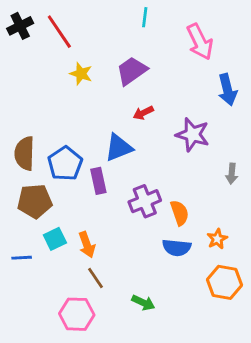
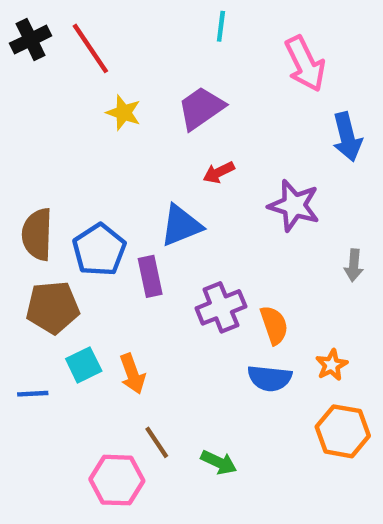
brown line: (96, 278) -> (157, 442), moved

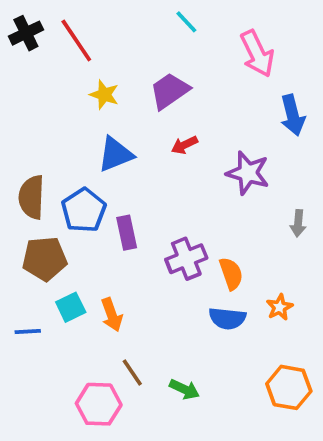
cyan line: (221, 26) -> (186, 22), turned -50
blue triangle: (181, 225) -> (115, 154), moved
orange hexagon: (343, 431) -> (289, 387), moved

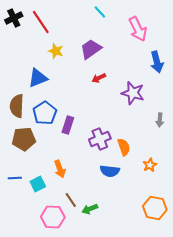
blue triangle: (115, 154) -> (38, 78), moved
purple rectangle: (127, 233) -> (68, 125), turned 30
cyan square: (71, 307) -> (38, 184), moved
blue semicircle: (227, 318) -> (110, 171), moved
green arrow: (184, 389) -> (90, 209), moved, turned 133

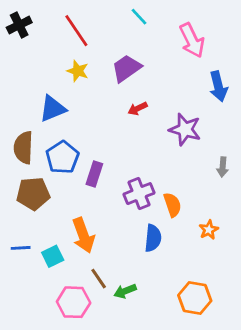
red line: (41, 22) -> (76, 31), moved
orange arrow: (60, 169) -> (83, 235), size x1.4
blue semicircle: (110, 171) -> (153, 238), turned -90
orange hexagon: (155, 208) -> (195, 298), moved

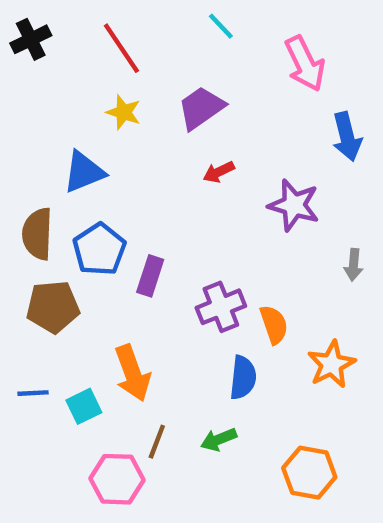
orange star: (209, 230) -> (331, 364), size x1.5
brown line: (99, 279) -> (157, 442), turned 55
green arrow: (125, 291) -> (219, 439), moved

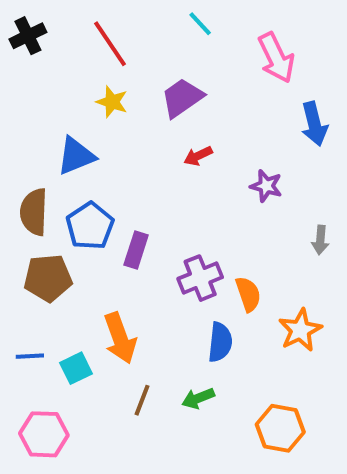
purple star: (294, 205) -> (266, 186), size x0.7
pink hexagon: (117, 479) -> (44, 434), moved

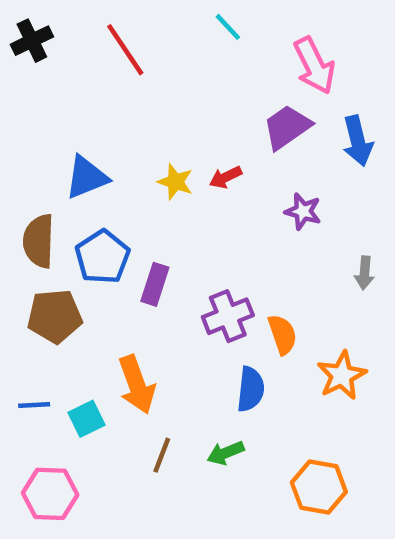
purple trapezoid: (182, 98) -> (287, 127), moved
yellow star: (112, 102) -> (175, 182), moved

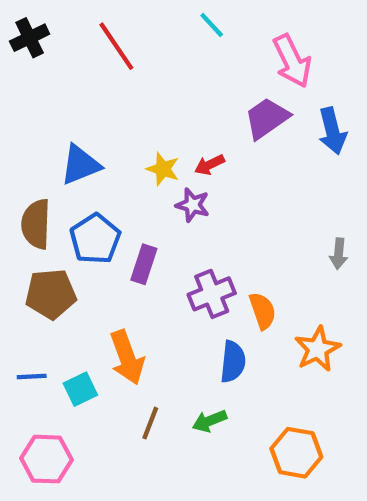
purple star: (303, 211) -> (193, 205), moved

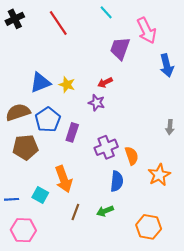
purple trapezoid: (267, 118) -> (120, 49), moved, turned -35
yellow star: (163, 169) -> (67, 85), moved
brown semicircle: (36, 224) -> (18, 112), turned 70
blue line: (32, 376) -> (12, 199), moved
cyan square: (80, 389) -> (40, 195), turned -35

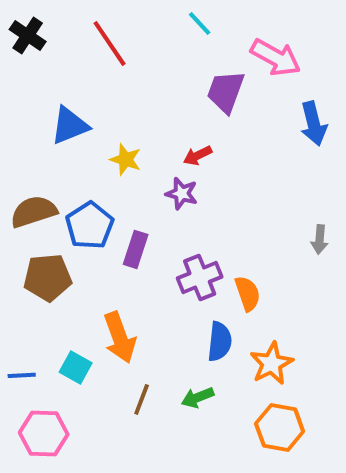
black cross: (15, 19) -> (28, 36), turned -30
pink arrow: (146, 30) -> (276, 58), turned -35
blue triangle: (40, 82) -> (70, 126), moved
orange star: (159, 175) -> (272, 363), moved

